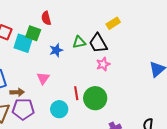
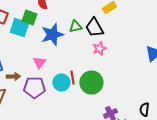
blue star: (56, 50) -> (52, 35), size x1.6
purple pentagon: (23, 109) -> (34, 88), moved
cyan circle: (59, 109) -> (61, 83), moved

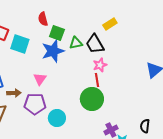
green square: (29, 18) -> (57, 33), moved
red line: (72, 78) -> (97, 80), moved
cyan circle: (61, 83) -> (57, 118), moved

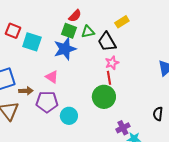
red semicircle: (43, 19) -> (75, 16), moved, turned -120
green triangle: (76, 43) -> (88, 32), moved
pink triangle: (40, 79) -> (52, 77), turned -32
black semicircle: (145, 126) -> (158, 114), moved

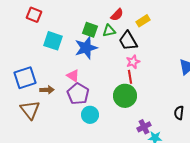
red semicircle: (75, 16) -> (117, 15), moved
red square: (13, 31) -> (34, 15), moved
purple pentagon: (47, 102) -> (78, 94), moved, turned 30

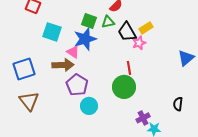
yellow rectangle: (143, 21) -> (146, 28), moved
pink star: (133, 62) -> (139, 43), moved
pink triangle: (73, 76) -> (73, 52), moved
brown arrow: (47, 90) -> (63, 65), moved, size x1.5

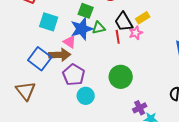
green triangle: (108, 22) -> (99, 28), moved
red line: (129, 68) -> (118, 37), moved
blue square: (24, 69) -> (40, 59), moved, turned -35

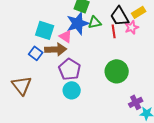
cyan square: (49, 22) -> (45, 30), moved
blue square: (40, 59) -> (36, 53), size x0.6
cyan circle: (86, 96) -> (72, 90), moved

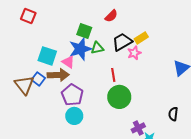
black trapezoid: (120, 16) -> (122, 42), turned 90
red line: (114, 31) -> (113, 75), moved
brown triangle: (22, 85) -> (24, 85), moved

